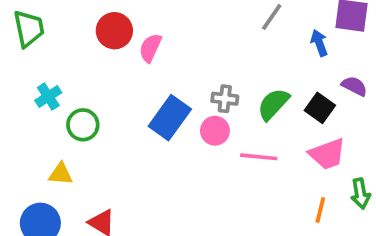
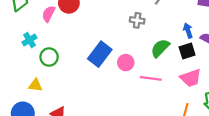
blue arrow: (319, 43) -> (188, 30), moved
pink semicircle: (150, 48) -> (49, 14), moved
gray cross: (225, 99) -> (137, 20), moved
black square: (320, 108) -> (187, 51), turned 35

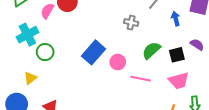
blue arrow: (188, 30) -> (176, 19), moved
cyan cross: (29, 40) -> (27, 35), size x1.5
yellow triangle: (35, 85) -> (30, 78), turned -48

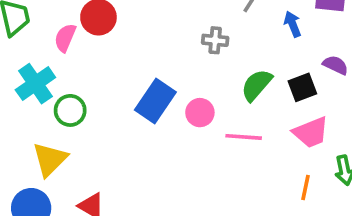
yellow triangle: (30, 78) -> (50, 159), size x1.5

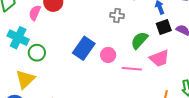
cyan cross: (35, 84) -> (18, 38), turned -30
black square: (302, 87) -> (164, 27), moved
pink trapezoid: (311, 132) -> (159, 58), moved

